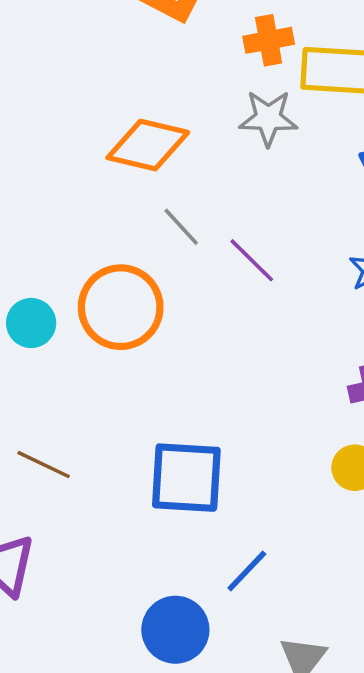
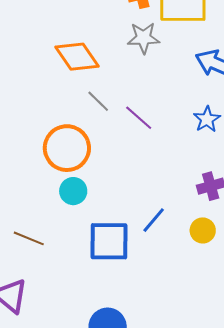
orange diamond: (148, 145) -> (77, 57), turned 45
cyan circle: (31, 323) -> (73, 191), moved
blue line: (247, 571) -> (154, 220), moved

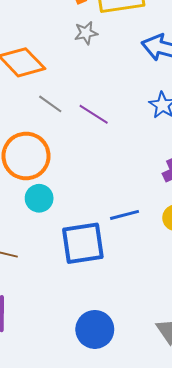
gray star: (143, 38) -> (86, 33), size x0.7
blue line: (154, 220) -> (124, 215), turned 44

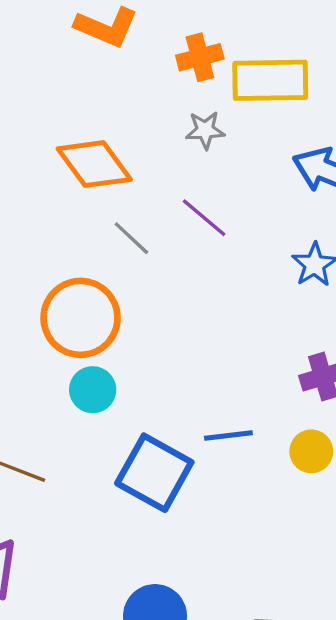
purple line: (94, 114) -> (204, 218), moved
blue square: (83, 243) -> (154, 473), turned 30

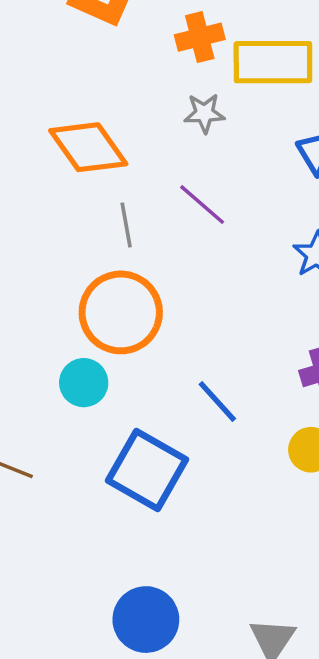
gray line: (131, 238) -> (126, 225), turned 36
orange circle: (81, 318) -> (121, 312), moved
blue line: (228, 436) -> (217, 401), moved, turned 54

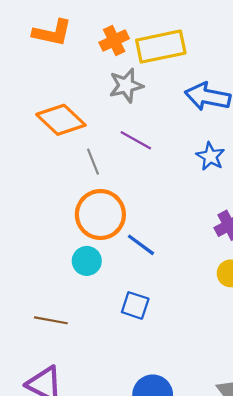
gray star: (204, 113) -> (126, 85), size x1.4
blue line: (217, 401) -> (141, 245), moved
blue square: (147, 470) -> (135, 305), size x0.6

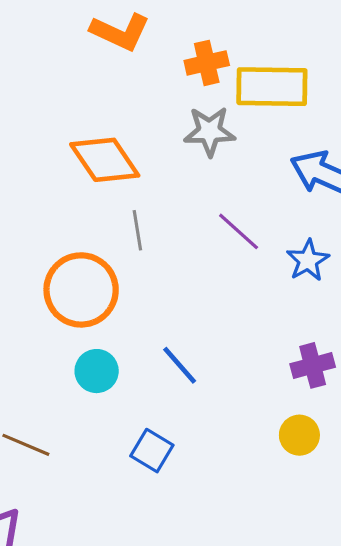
purple line: (136, 140) -> (239, 231), moved
orange circle: (100, 215) -> (81, 290), moved

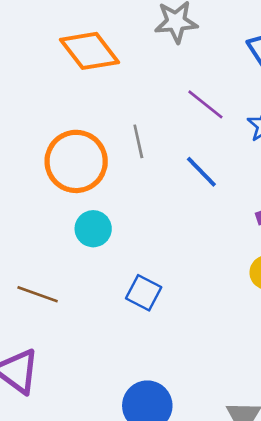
gray line: (137, 230) -> (138, 141), moved
blue line: (180, 365) -> (201, 172), moved

